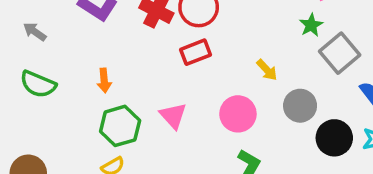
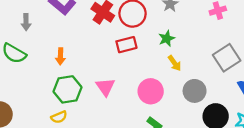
green star: (311, 25) -> (167, 38), moved
gray arrow: (35, 32) -> (26, 22), moved, turned -133

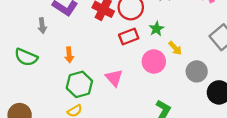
gray arrow: (26, 22) -> (42, 26), moved
green star: (167, 38) -> (156, 29), moved
pink circle: (151, 91) -> (154, 61), moved

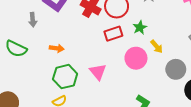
orange arrow: (69, 55) -> (57, 48), turned -80

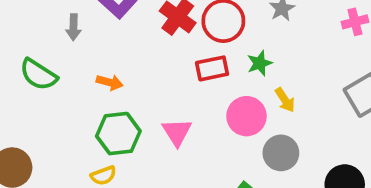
gray circle: (176, 69) -> (281, 153), moved

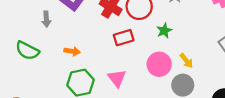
red rectangle: (212, 68) -> (124, 38), moved
yellow arrow: (285, 100) -> (186, 61), moved

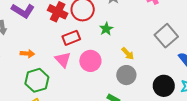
pink circle: (159, 64) -> (90, 61), moved
pink triangle: (117, 78) -> (63, 60), moved

